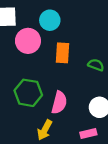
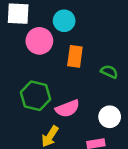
pink semicircle: (59, 103) -> (67, 109), turned 50

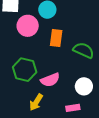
green semicircle: (109, 72) -> (84, 50), size x1.5

